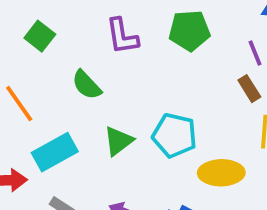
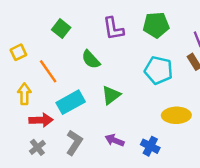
cyan pentagon: (174, 135) -> (159, 70), moved

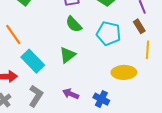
green semicircle: (91, 59) -> (74, 24), moved
cyan rectangle: (71, 102) -> (33, 61), turned 75

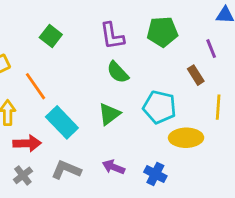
brown rectangle: (139, 26) -> (196, 75), moved
cyan pentagon: (109, 33) -> (160, 107), moved
gray L-shape: (36, 96) -> (66, 170), turned -100

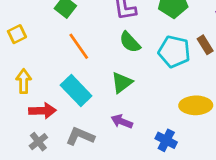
orange line: (35, 86) -> (79, 46), moved
cyan pentagon: (160, 107) -> (174, 52), moved
purple arrow: (114, 167) -> (122, 121), moved

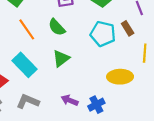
green semicircle: (130, 42) -> (57, 27), moved
purple arrow: (122, 121) -> (70, 100), moved
blue cross: (166, 140) -> (96, 105), turned 35

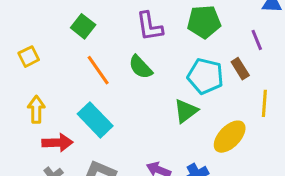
green triangle: (61, 58) -> (186, 111), moved
yellow ellipse: (120, 77) -> (230, 137), turned -45

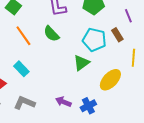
cyan rectangle: (95, 120) -> (21, 69), size x0.7

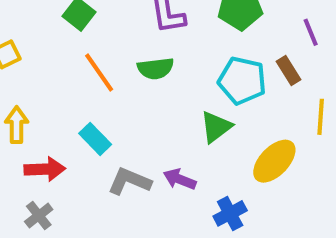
green semicircle: (51, 34) -> (156, 68), turned -54
purple arrow: (63, 102) -> (180, 179), moved
gray L-shape: (24, 103) -> (129, 181), moved

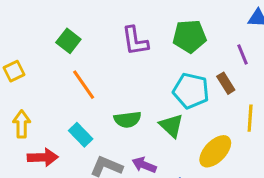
green semicircle: (156, 68) -> (127, 120), moved
green triangle: (216, 127) -> (171, 126), turned -40

